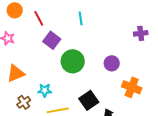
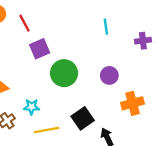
cyan line: (81, 18) -> (106, 27), moved
purple square: (52, 40) -> (40, 49), turned 30
orange cross: (132, 87) -> (133, 103), turned -36

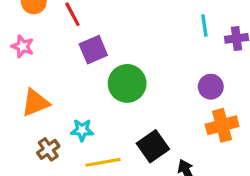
cyan line: (106, 27) -> (204, 26), moved
purple circle: (109, 75) -> (211, 87), moved

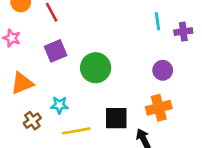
purple square: (93, 50) -> (56, 51), moved
orange cross: (222, 125) -> (159, 108), moved
black square: (153, 146) -> (116, 118), turned 35

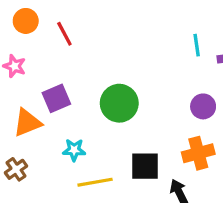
purple square: (56, 51) -> (56, 98), moved
brown cross: (32, 121) -> (16, 169), moved

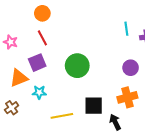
orange circle: (26, 21) -> (42, 13), moved
red line: (64, 34) -> (42, 38), moved
cyan star: (74, 150) -> (39, 92), moved

